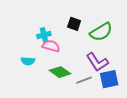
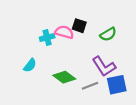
green semicircle: (101, 32) -> (108, 34), size x0.7
pink semicircle: (51, 46) -> (64, 32), moved
cyan semicircle: (28, 61) -> (30, 65), turned -56

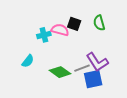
green semicircle: (108, 34) -> (99, 23), moved, turned 105
blue square: (117, 85) -> (93, 79), moved
gray line: (90, 86) -> (82, 68), moved

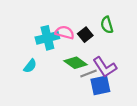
black square: (74, 24) -> (85, 35), moved, turned 32
cyan cross: (44, 35) -> (47, 38), size x1.5
green diamond: (60, 72) -> (76, 63), moved

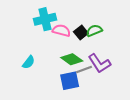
green semicircle: (107, 25) -> (94, 31), moved, turned 84
cyan cross: (47, 38) -> (45, 19), moved
blue square: (100, 85) -> (70, 81), moved

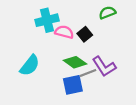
green semicircle: (94, 31) -> (107, 13), moved
cyan semicircle: (29, 62) -> (30, 65), size x1.5

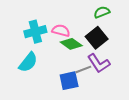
cyan cross: (47, 20) -> (35, 32), moved
black square: (85, 34) -> (97, 38), moved, size x1.5
green diamond: (75, 62) -> (71, 44), moved

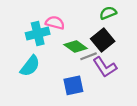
pink semicircle: (61, 31) -> (55, 23), moved
gray line: (83, 69) -> (89, 56), moved

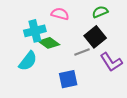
pink semicircle: (55, 23) -> (60, 14), moved
green diamond: (76, 47) -> (49, 43), moved
purple L-shape: (105, 67) -> (111, 62), moved

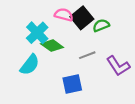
green semicircle: (100, 12) -> (101, 25), moved
cyan cross: (35, 31) -> (37, 33), turned -30
black square: (95, 37) -> (82, 18), moved

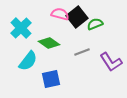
cyan cross: (37, 33) -> (21, 28), moved
blue square: (72, 84) -> (51, 79), moved

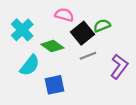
black square: (77, 17) -> (83, 33), moved
purple L-shape: (111, 62) -> (119, 67), turned -110

